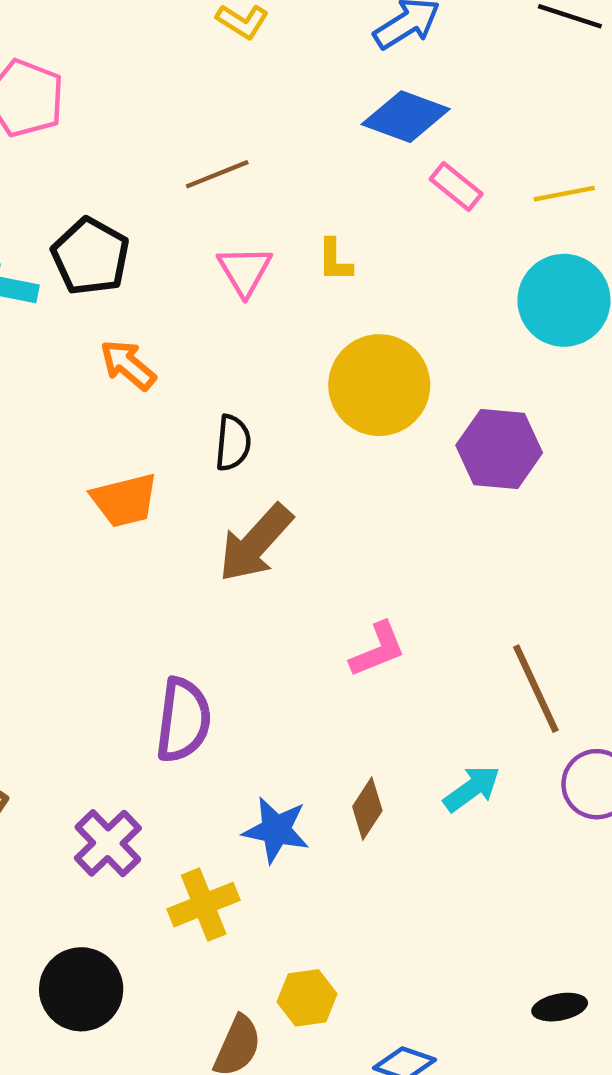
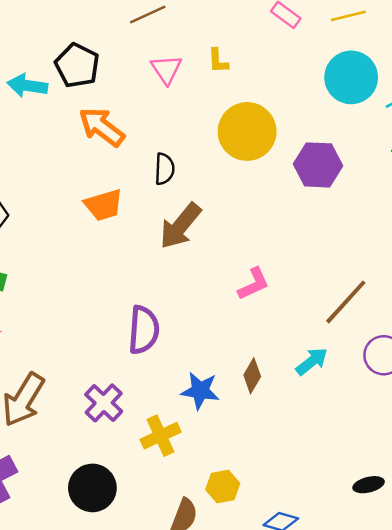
orange arrow: (128, 365) -> (102, 127), size x1.4
brown line: (536, 689) -> (346, 302), turned 70

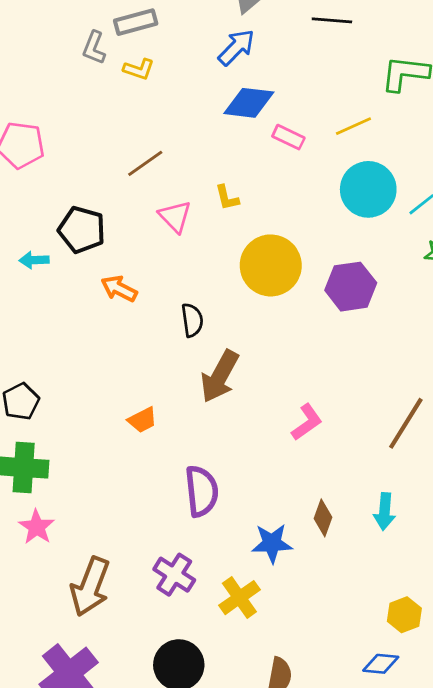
cyan arrow: (27, 86) -> (34, 260), size x0.7
orange arrow: (102, 127) -> (119, 289), size x0.7
orange trapezoid: (104, 205) -> (142, 420), moved, size x0.7
cyan arrow: (312, 361) -> (385, 511), moved, turned 144
yellow hexagon: (223, 487) -> (404, 615), moved

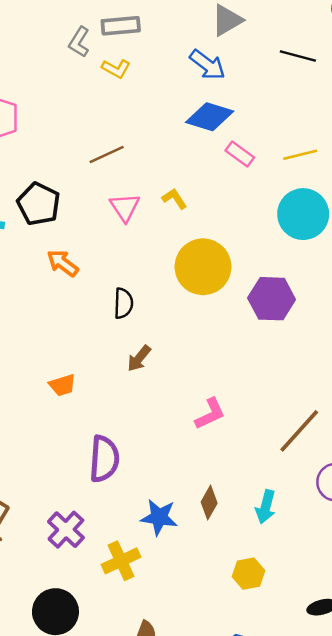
blue arrow: (236, 47) -> (207, 65), turned 72
yellow L-shape: (227, 198) -> (175, 199), turned 150
brown arrow: (220, 376) -> (139, 358), size x0.6
yellow hexagon: (404, 615) -> (249, 574), moved

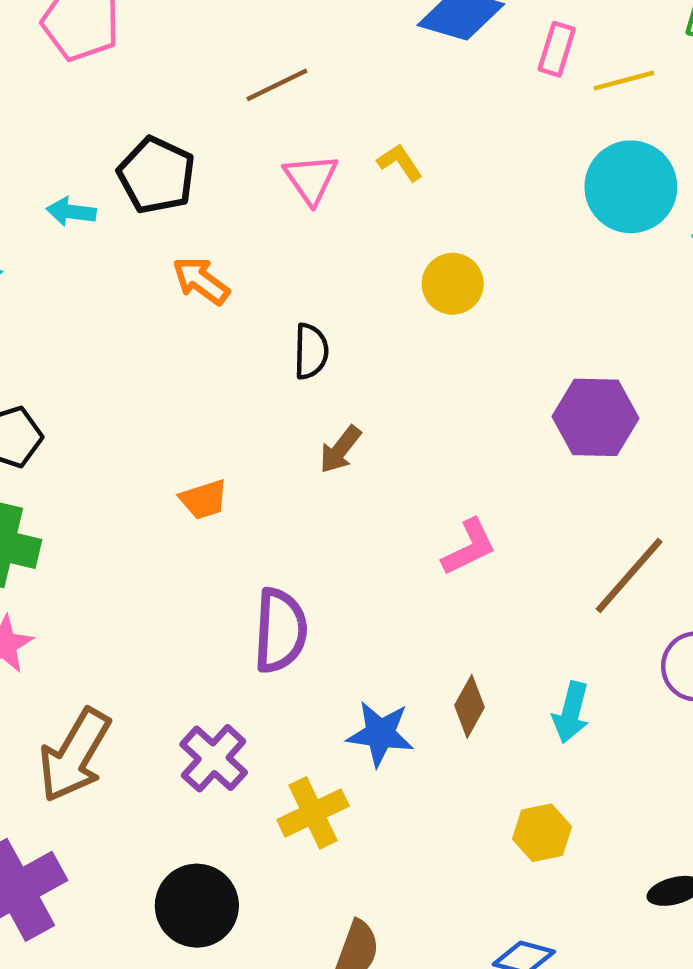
pink rectangle: (240, 154) -> (557, 49), moved, turned 72
yellow circle: (203, 267) -> (453, 284), size x0.6
purple hexagon: (272, 299) -> (596, 417), moved

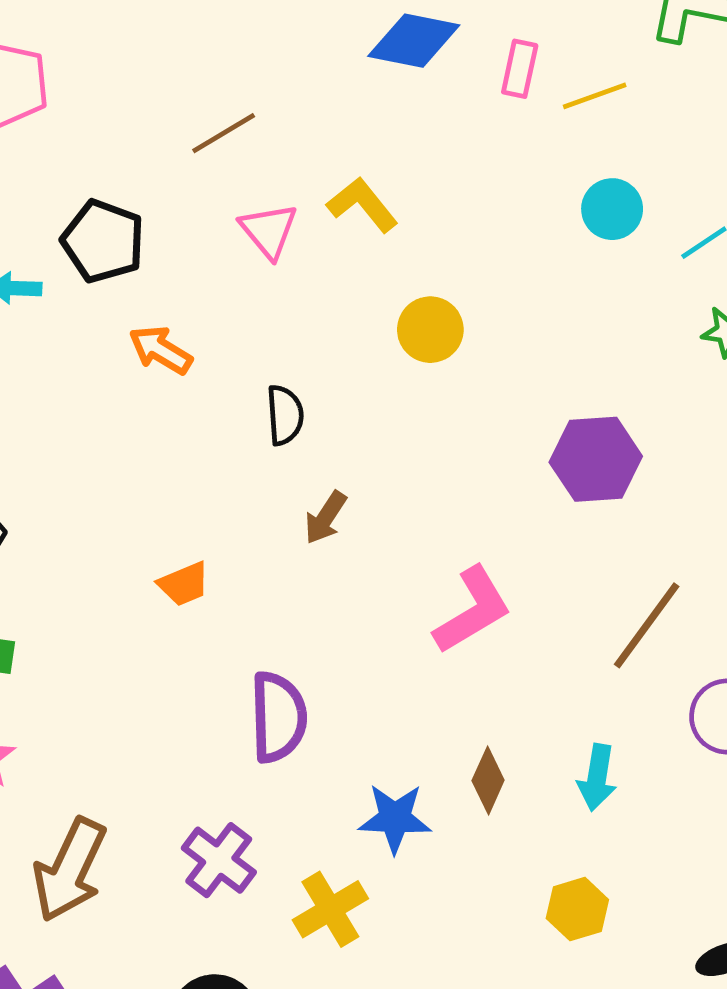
yellow L-shape: (400, 162) -> (362, 205), size x1.4
cyan circle: (631, 187) -> (612, 209), size x0.6
pink L-shape: (469, 547) -> (473, 610), size x1.4

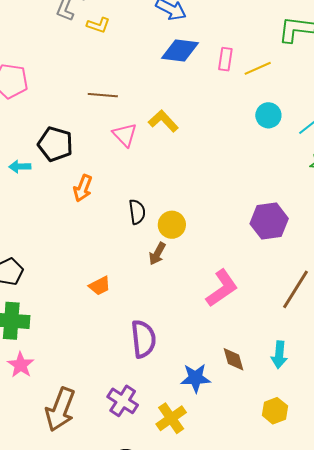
brown line: (224, 133) -> (103, 95), turned 40
yellow circle: (430, 330) -> (172, 225), moved
orange arrow: (161, 350) -> (83, 188), turned -96
brown diamond: (488, 780) -> (233, 359), turned -36

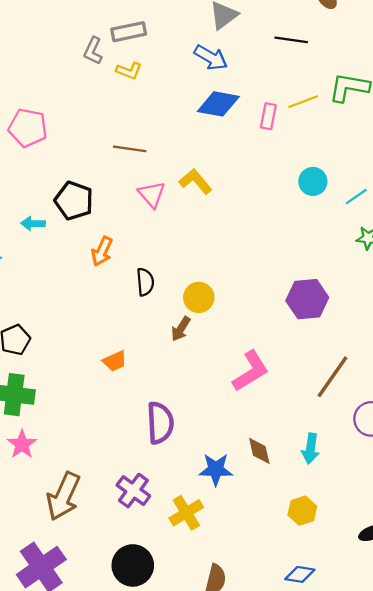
yellow line: (258, 68) -> (303, 102), moved
black semicircle: (137, 212) -> (145, 282), moved

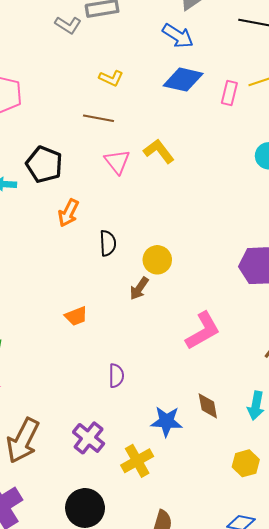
gray L-shape: (93, 51) -> (68, 25), turned -85
yellow L-shape: (129, 71) -> (111, 78), moved
purple semicircle: (160, 423) -> (116, 376), size x0.6

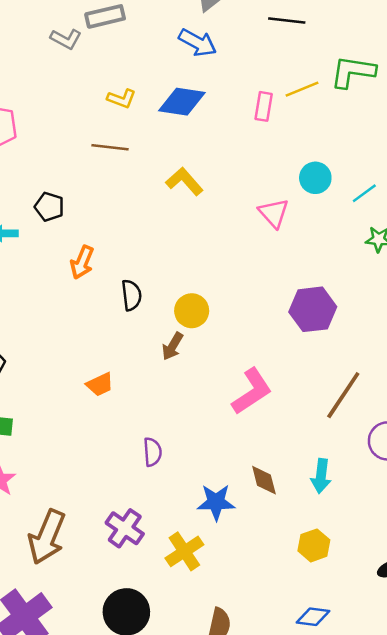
blue diamond: (183, 80) -> (182, 102), moved
pink triangle: (117, 162) -> (274, 213), moved
black pentagon: (44, 164) -> (49, 207), size x0.7

